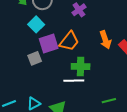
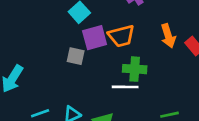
orange trapezoid: (69, 41) -> (121, 36), turned 35
gray square: (35, 58) -> (76, 56), turned 32

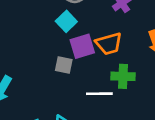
white line: (125, 87) -> (99, 94), moved

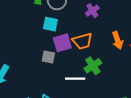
cyan square: (66, 21) -> (50, 24), turned -35
green cross: (123, 76) -> (93, 66), turned -36

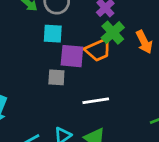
purple square: (62, 43) -> (72, 56), turned 30
green cross: (93, 66) -> (113, 33), moved

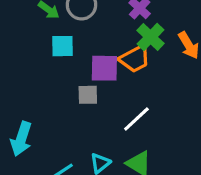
cyan square: (53, 34) -> (62, 46), moved
white line: (96, 101) -> (136, 119), turned -30

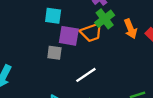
cyan square: (62, 46) -> (53, 16), moved

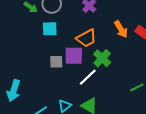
green cross: (105, 19) -> (102, 58), moved
purple square: (69, 36) -> (74, 56), moved

